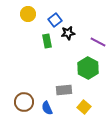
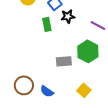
gray rectangle: (64, 90) -> (64, 61), moved
blue semicircle: (47, 108) -> (47, 91), turned -32

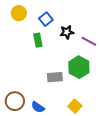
black star: (68, 16) -> (67, 32), moved

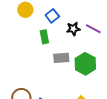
purple line: (89, 41) -> (93, 29), moved
gray rectangle: (55, 77) -> (61, 58), moved

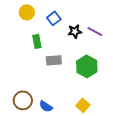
green rectangle: (44, 37) -> (37, 41), moved
gray rectangle: (61, 58) -> (54, 60), moved

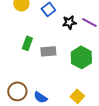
green rectangle: (37, 41) -> (27, 43), moved, turned 32

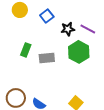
green hexagon: (81, 57) -> (79, 52), moved

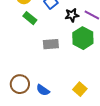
green rectangle: (26, 50) -> (30, 18), moved, turned -72

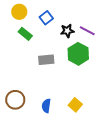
blue semicircle: (43, 90) -> (46, 106), moved, turned 64

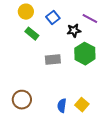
purple line: (87, 31) -> (90, 19), moved
blue semicircle: (46, 106) -> (62, 106), moved

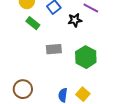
green hexagon: (85, 54) -> (86, 57), moved

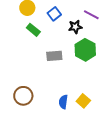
green hexagon: (86, 57) -> (85, 50), moved

